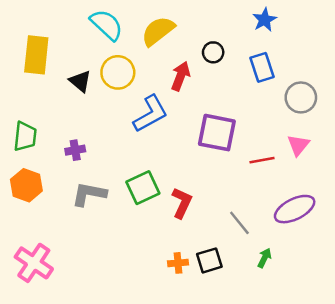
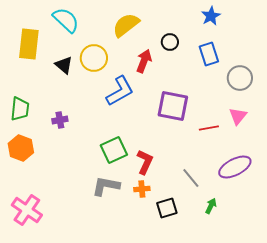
cyan semicircle: (107, 25) -> (66, 20), moved
gray L-shape: (89, 194) -> (106, 186), moved
orange cross: (178, 263) -> (142, 189), moved

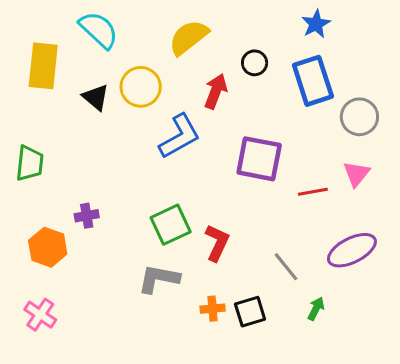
blue rectangle: (209, 54) -> (313, 81), size x1.4
purple cross: (60, 120) -> (87, 216), moved
orange hexagon: (21, 148) -> (48, 247), moved
orange cross: (142, 189) -> (213, 309), moved
pink cross: (27, 210) -> (40, 315), size x0.7

